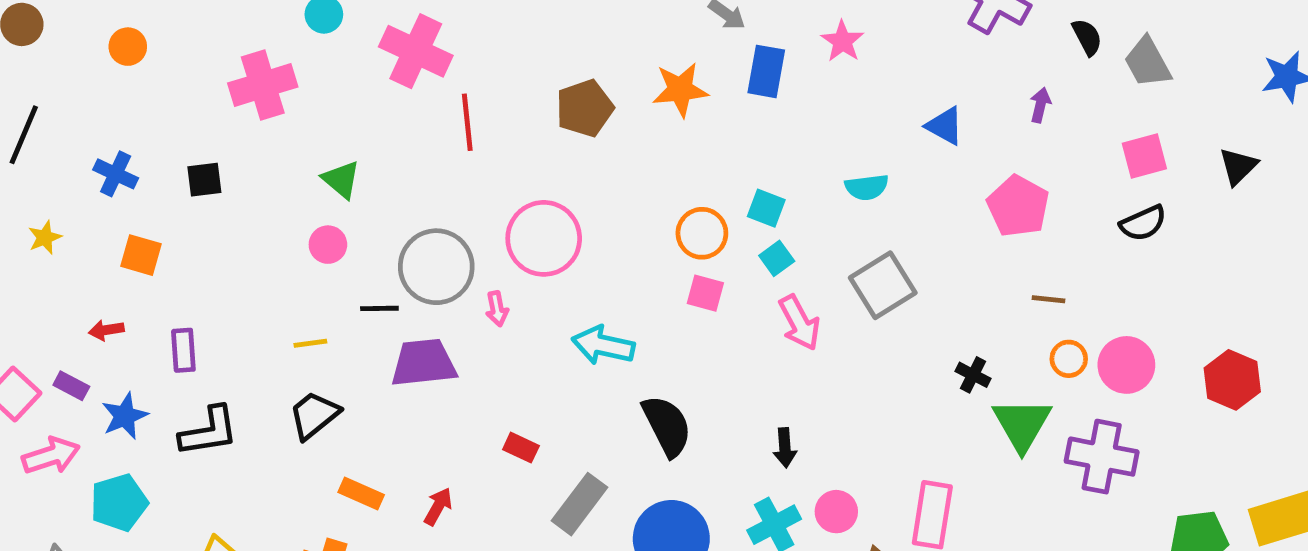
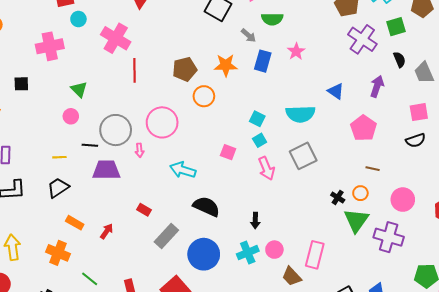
purple arrow: (1040, 105) -> (377, 86), size x1.5
cyan semicircle: (867, 187) -> (300, 114), size x1.6
orange circle: (702, 233) -> (204, 96), moved
orange circle: (1069, 359) -> (360, 193), moved
black semicircle: (667, 426) -> (206, 206), turned -44

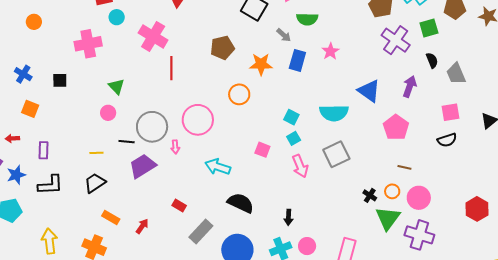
brown pentagon: (185, 69) -> (222, 48), moved
blue triangle: (336, 91) -> (369, 91), size x1.4
purple trapezoid: (106, 170) -> (142, 166), turned -32
pink circle: (403, 200) -> (419, 198), moved

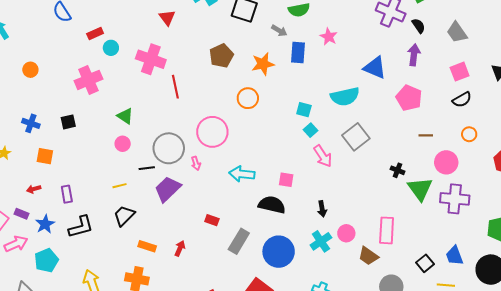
black semicircle: (432, 60) -> (419, 26), moved
pink square: (262, 150) -> (286, 180), moved
orange circle: (392, 191) -> (469, 134), moved

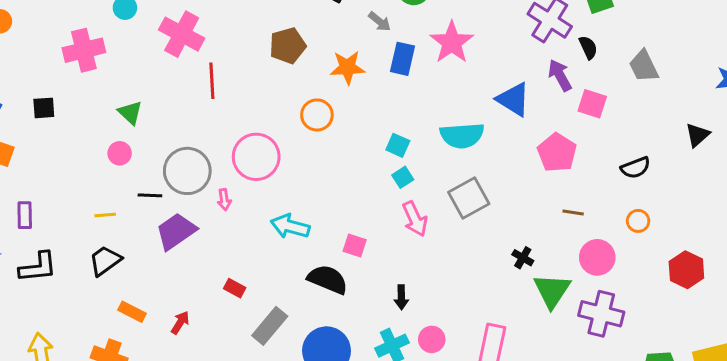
pink star: (329, 37) -> (452, 42), size x1.6
purple arrow: (414, 55) -> (560, 75), moved, turned -45
pink square: (460, 72) -> (592, 104), moved, turned 30

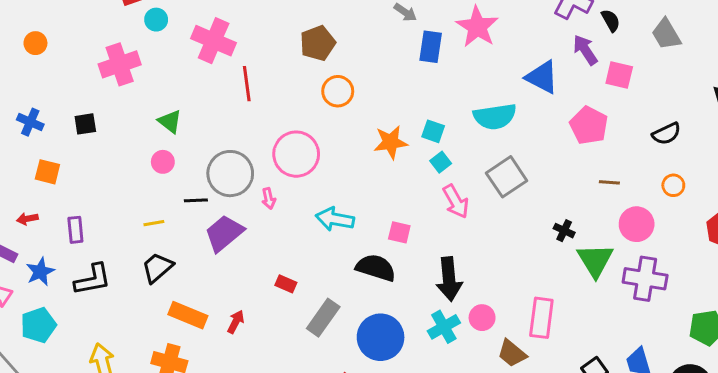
orange star: (348, 67) -> (391, 142), moved
orange circle: (317, 115) -> (338, 91), moved
black arrow: (401, 297) -> (449, 279), size x1.8
orange rectangle: (132, 312) -> (188, 315), size x1.4

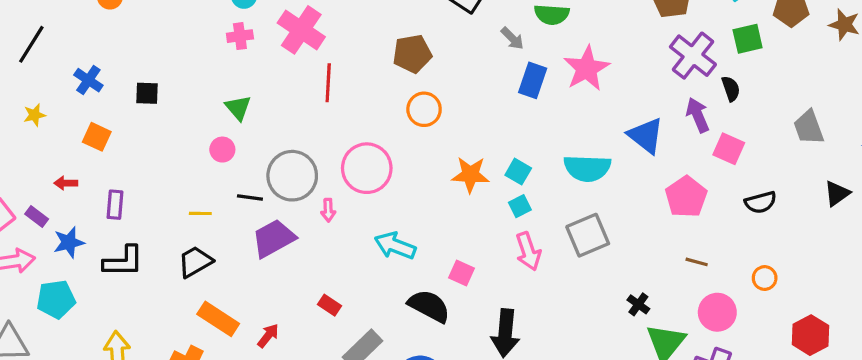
gray trapezoid: (666, 34) -> (809, 127), moved
pink cross: (120, 64) -> (240, 36), moved, size x0.6
black semicircle: (666, 134) -> (761, 202), moved

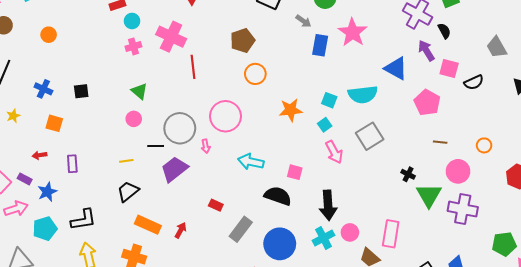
cyan square: (518, 172) -> (329, 100), moved
black semicircle: (761, 202) -> (474, 82), moved
black L-shape: (123, 261) -> (83, 220), moved

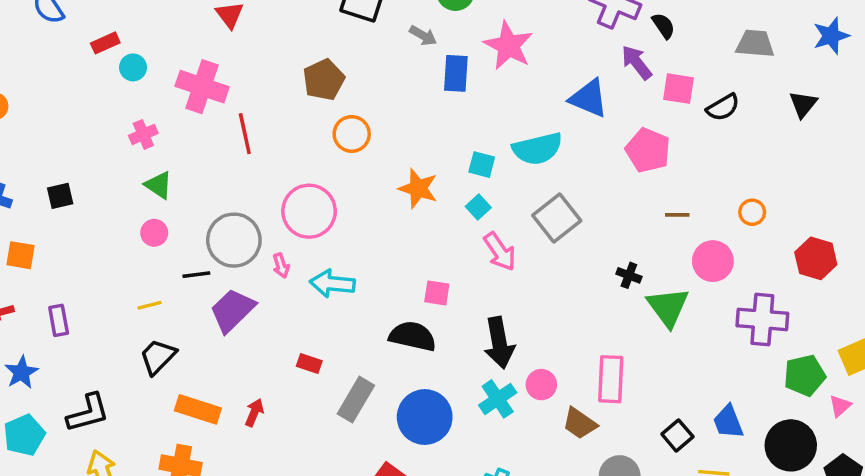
pink cross: (133, 46) -> (143, 134), moved
gray trapezoid: (497, 47) -> (755, 44), turned 130
orange star: (291, 110) -> (418, 188), turned 30
cyan arrow: (251, 162) -> (332, 284), moved
purple cross: (463, 209) -> (762, 319), moved

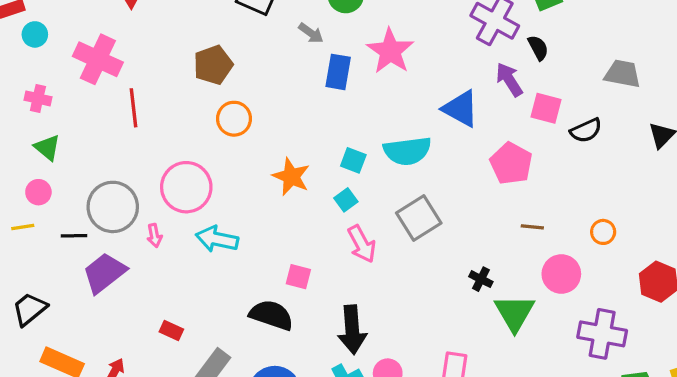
pink cross: (143, 134) -> (38, 98), turned 30
cyan arrow: (332, 284) -> (217, 239), moved
yellow line: (149, 305) -> (23, 227), moved

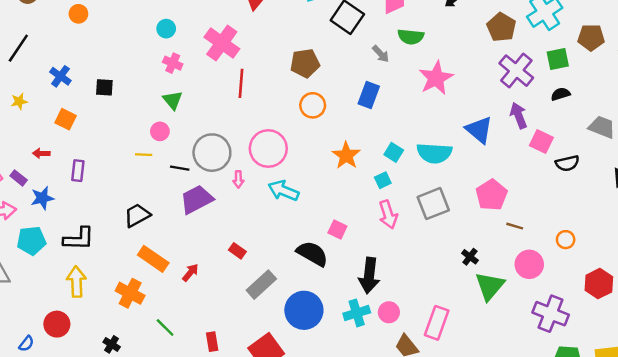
cyan circle: (35, 34) -> (166, 29), moved
black semicircle: (538, 48) -> (561, 94), moved, turned -90
blue rectangle: (338, 72) -> (369, 95), moved
pink pentagon: (511, 163) -> (492, 195), moved

